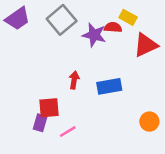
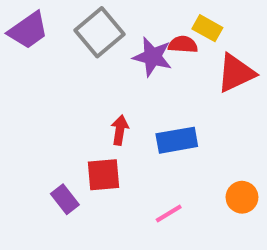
red square: (49, 108) -> (104, 175), moved
purple rectangle: (40, 123) -> (65, 199), turned -54
pink line: (68, 132) -> (169, 214), moved

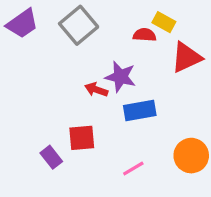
purple star: (152, 57) -> (120, 77), moved
red arrow: (120, 130) -> (96, 90), moved, turned -80
orange circle: (242, 197) -> (191, 156), size x1.4

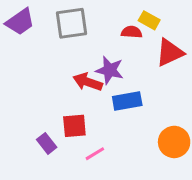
gray square: (79, 25) -> (71, 23), turned 32
red arrow: (96, 90) -> (88, 82), size x1.4
pink line: (133, 168) -> (95, 154), moved

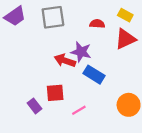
yellow rectangle: (149, 20) -> (125, 15), moved
blue rectangle: (127, 101) -> (94, 75), turned 42
pink line: (95, 154) -> (79, 110), moved

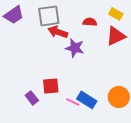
red arrow: (65, 61) -> (58, 32), moved
blue rectangle: (94, 75) -> (87, 100), moved
pink line: (79, 110) -> (73, 102), turned 56

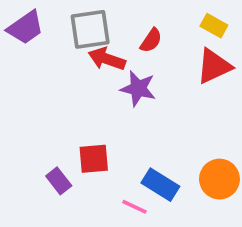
red semicircle: (90, 22) -> (151, 40), moved, turned 120
pink line: (73, 102) -> (134, 207), moved

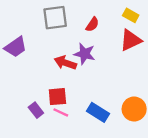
purple trapezoid: (25, 28) -> (16, 47), moved
red arrow: (107, 59) -> (65, 63), moved
pink line: (134, 207) -> (61, 112), moved

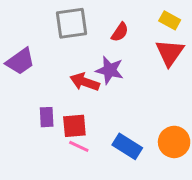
red triangle: (131, 40) -> (170, 53), turned -30
purple rectangle: (36, 110) -> (47, 117), moved, turned 35

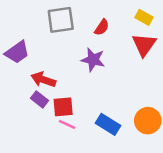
red arrow: (85, 82) -> (43, 80), moved
purple rectangle: (47, 117) -> (40, 99), turned -49

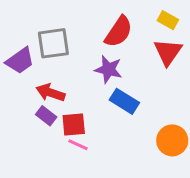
gray square: (61, 20) -> (53, 43), moved
red semicircle: (102, 27) -> (119, 32), size x1.6
blue rectangle: (108, 124) -> (124, 101), moved

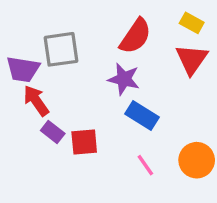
purple trapezoid: (20, 61) -> (23, 69), turned 44
red arrow: (50, 93) -> (36, 101), moved, turned 36
pink line: (78, 145) -> (145, 165), moved, turned 30

